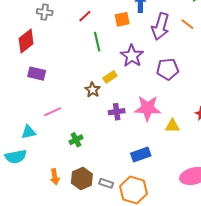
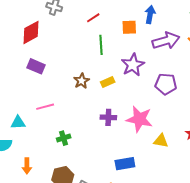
purple arrow: (161, 26) -> (166, 41), turned -132
brown star: (93, 90) -> (82, 81), moved
orange arrow: (55, 177) -> (27, 166), moved

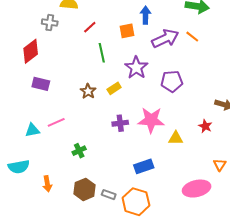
cyan triangle: (18, 123) -> (32, 130), moved

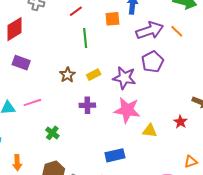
purple star: (136, 68) -> (124, 78), moved, turned -30
purple pentagon: (172, 81) -> (153, 62), moved, turned -30
purple cross: (120, 123) -> (87, 105), moved
green cross: (79, 151) -> (52, 133), turned -32
orange triangle: (220, 165) -> (191, 162), turned 32

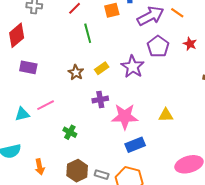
purple star: (124, 78) -> (133, 67), turned 30
pink star: (127, 110) -> (125, 117), moved
red star: (180, 122) -> (190, 44), moved

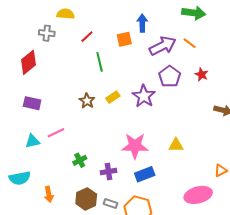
purple rectangle: (28, 67) -> (32, 103), moved
purple cross: (100, 100) -> (108, 172), moved
green cross: (70, 132) -> (80, 160), turned 32

